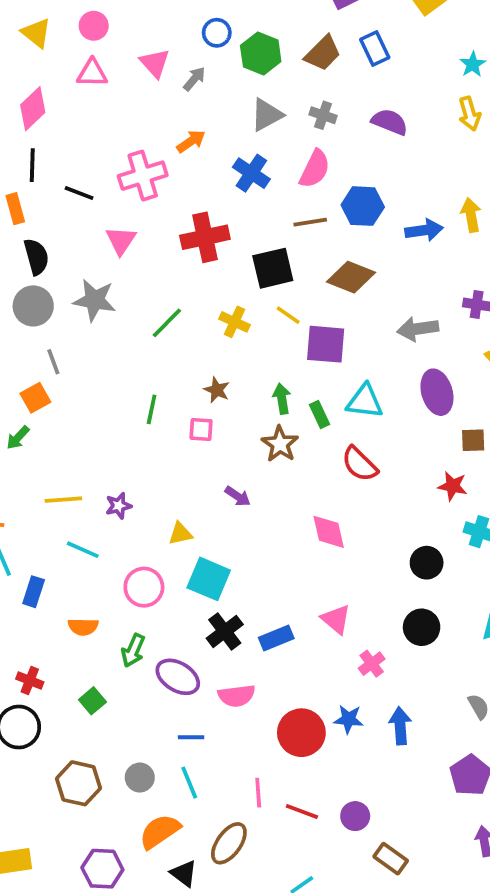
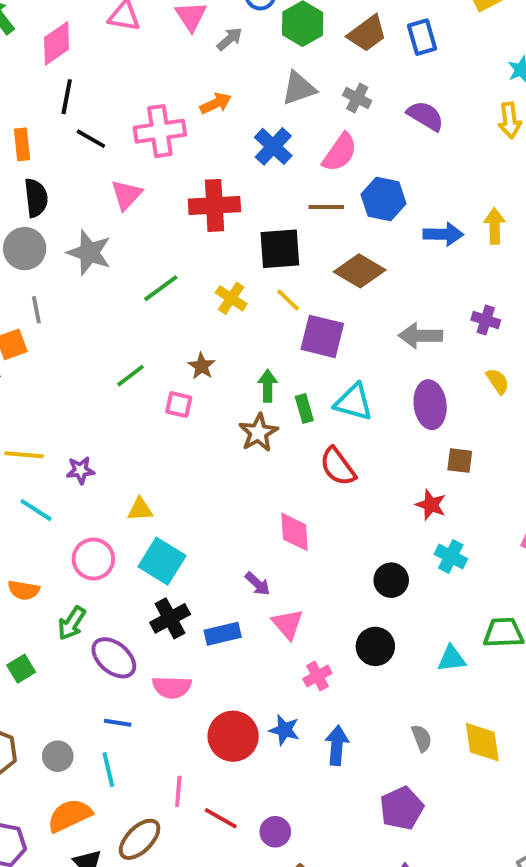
black line: (32, 165) -> (67, 97), moved
green line: (152, 409) -> (131, 376), turned 32
purple arrow: (238, 496) -> (258, 584), moved

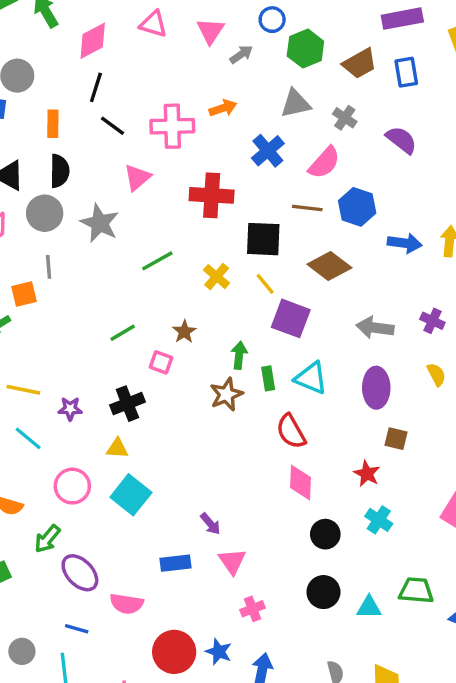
pink diamond: (295, 532) -> (300, 483), moved
black cross: (170, 618) -> (127, 404), moved
black circle: (375, 646) -> (323, 592), moved

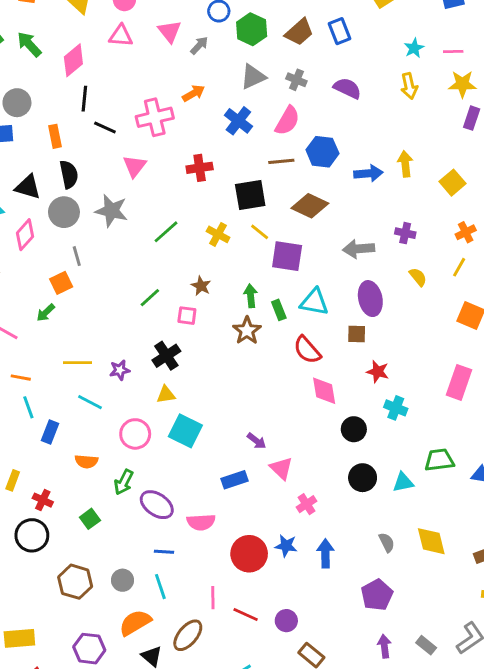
red cross: (212, 195) -> (200, 168), size x0.7
brown square: (396, 439) -> (357, 334), moved

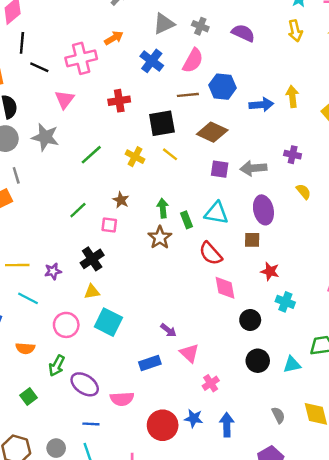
purple square: (287, 256) -> (220, 169), moved, size x0.7

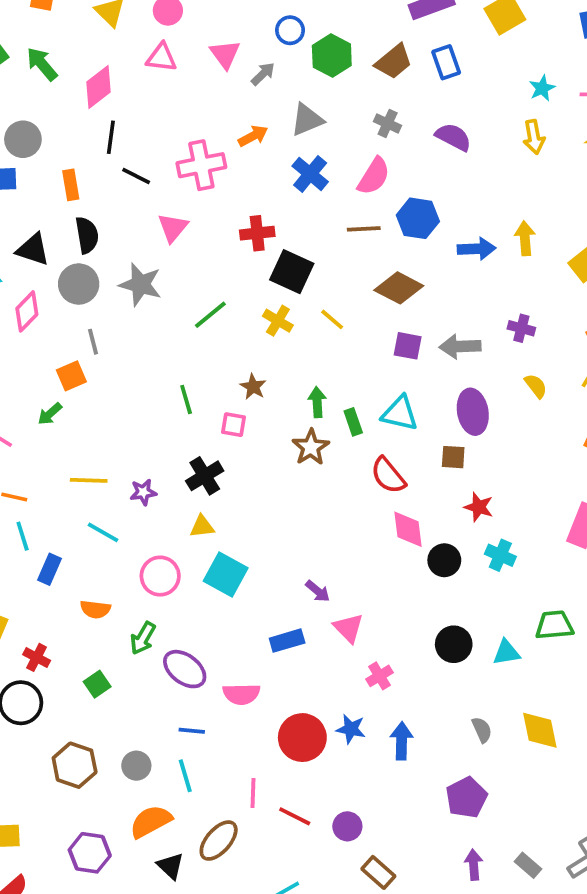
gray triangle: (164, 24) -> (307, 120), moved
black square: (162, 123) -> (292, 272), moved, turned 32
green line: (78, 210) -> (186, 399), turned -66
black circle: (250, 320) -> (444, 560), moved

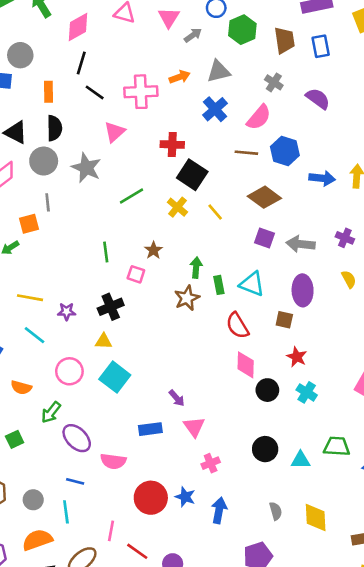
brown trapezoid: (394, 62) -> (285, 40), turned -68

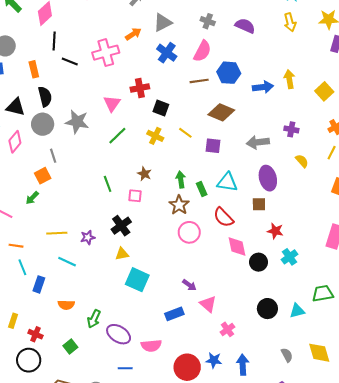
pink triangle: (115, 132) -> (112, 103), moved
black square: (192, 175) -> (161, 108), size x0.7
purple square: (264, 238) -> (213, 146), moved
pink circle: (69, 371) -> (189, 232), moved
cyan cross: (307, 392) -> (290, 257), turned 35

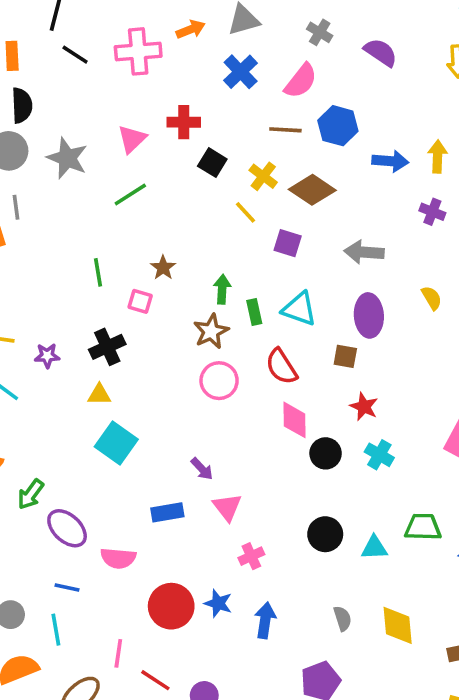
purple cross: (291, 129) -> (432, 212), moved
yellow cross: (155, 136) -> (263, 176), moved
cyan cross: (290, 257) -> (379, 455), turned -35

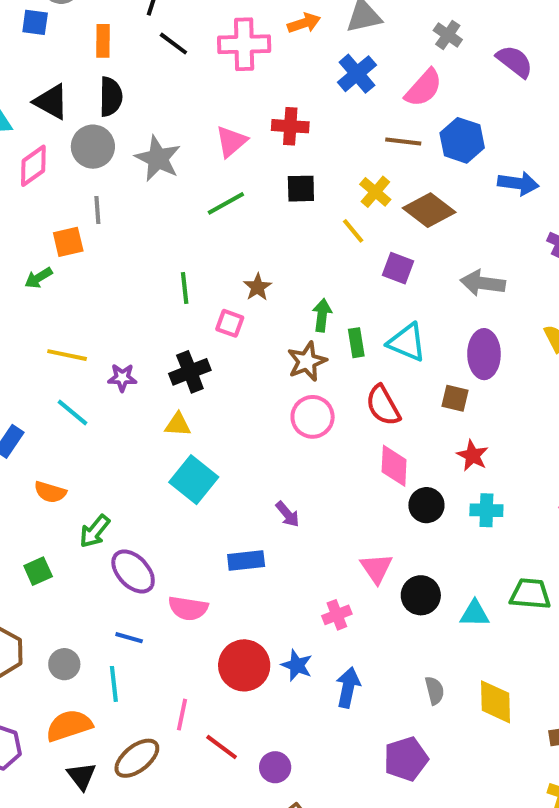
black square: (212, 163) -> (301, 189), moved, turned -36
cyan cross: (379, 455) -> (486, 510), turned -32
pink triangle: (227, 507) -> (376, 568), moved

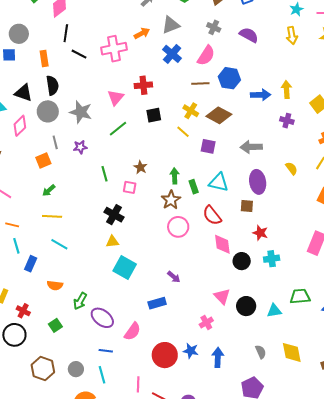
green arrow: (38, 278) -> (49, 190), moved
black cross: (190, 372) -> (114, 215), turned -30
purple star: (122, 378) -> (80, 147), moved
pink semicircle: (188, 608) -> (132, 331), turned -54

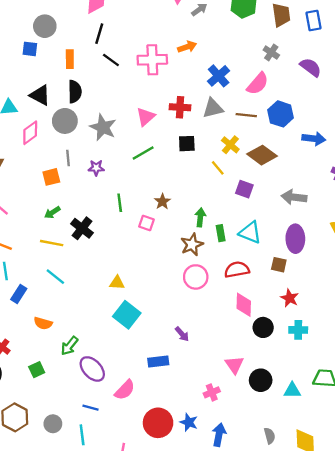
gray triangle: (171, 25) -> (213, 108), moved
black cross: (114, 215) -> (82, 228), moved
red semicircle: (212, 215) -> (237, 270), turned 110

